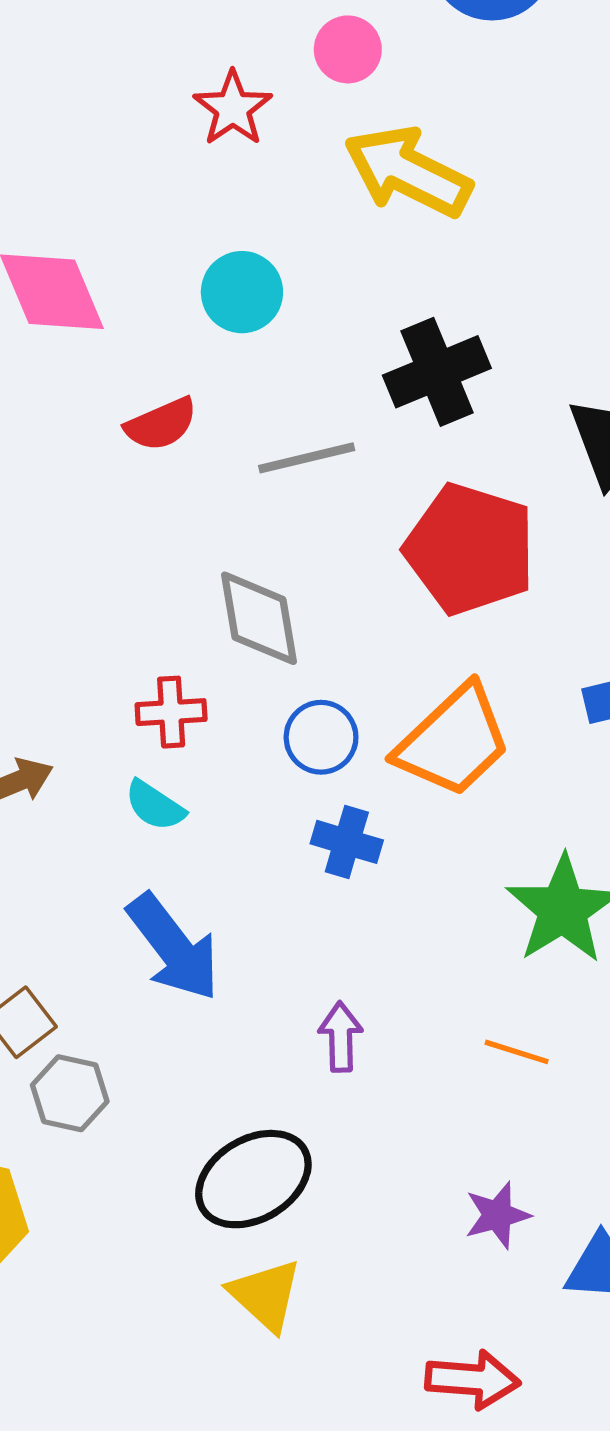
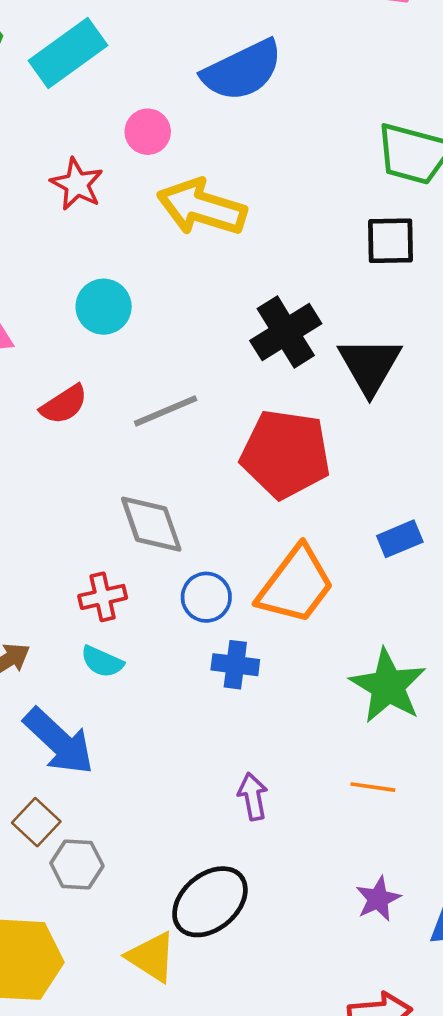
black cross: (437, 372) -> (286, 332), moved
blue arrow: (173, 947) -> (59, 741), moved
yellow triangle: (266, 1295) -> (152, 957), moved

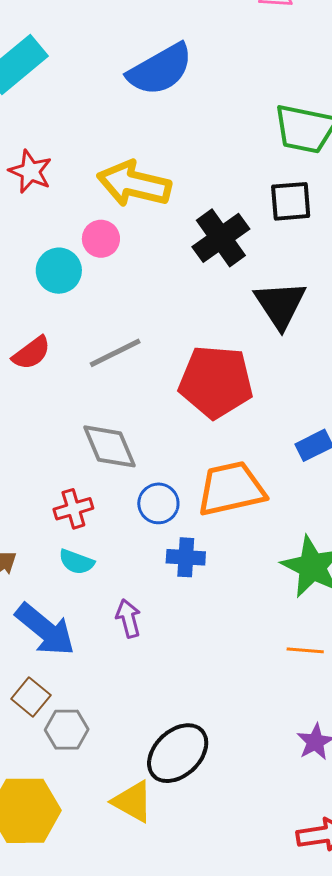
pink circle: (148, 132) -> (101, 239), moved
black cross: (286, 332) -> (221, 238), moved
orange trapezoid: (296, 585) -> (231, 489), turned -136
purple arrow: (253, 796) -> (128, 618), moved

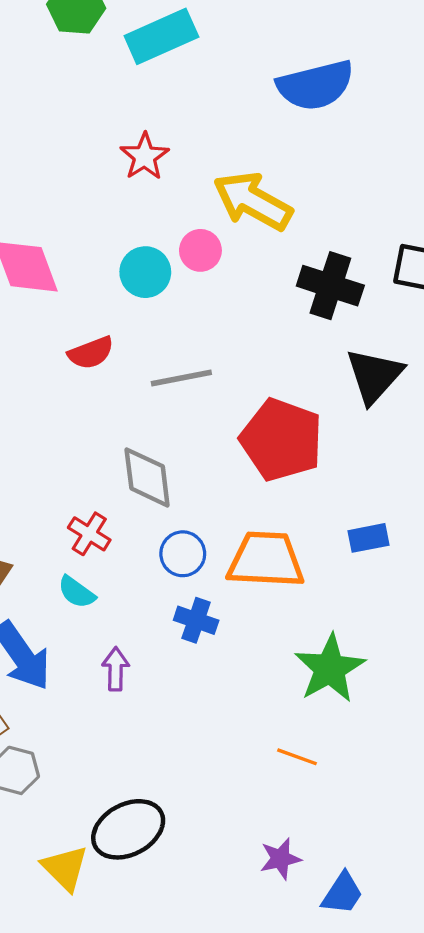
black cross: (221, 238) -> (330, 286), turned 38
red cross: (73, 509) -> (89, 534), turned 33

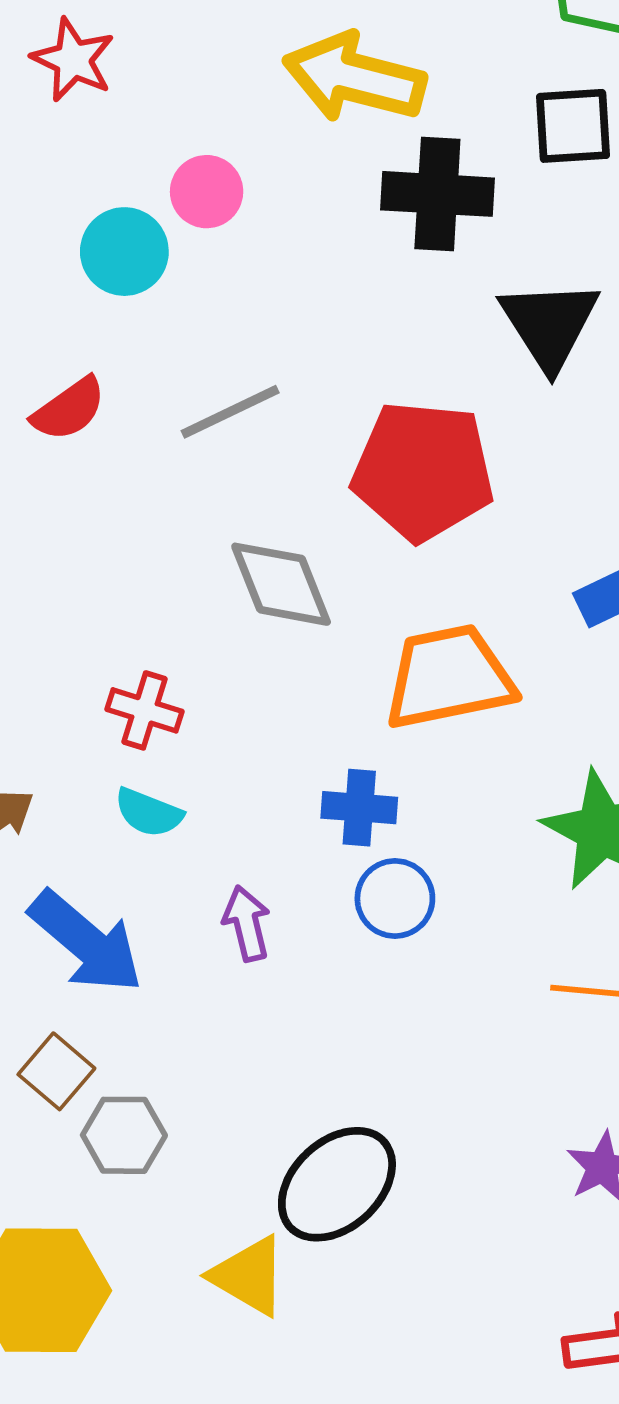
yellow arrow: (253, 201) -> (354, 78), moved
gray diamond: (147, 477) -> (281, 584), moved
blue circle: (183, 554) -> (395, 898), moved

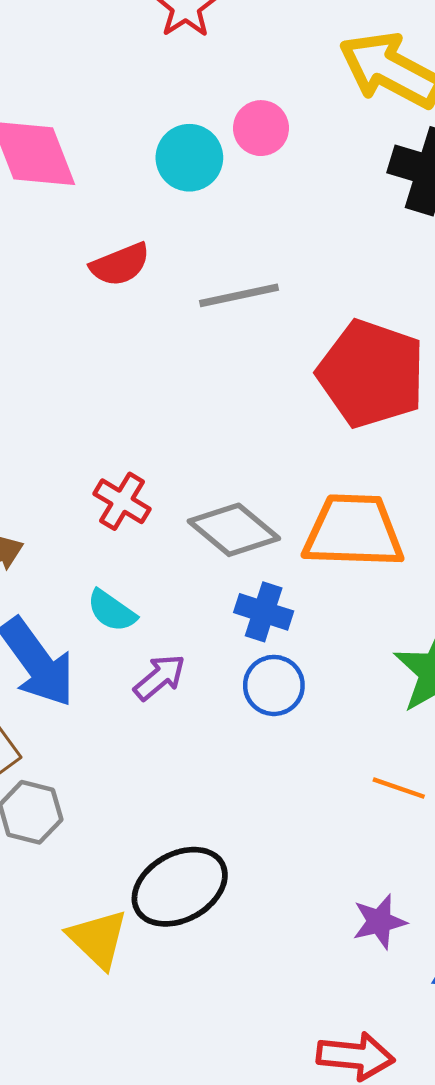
gray diamond: (281, 584) -> (234, 530), moved, turned -42
cyan semicircle: (149, 813) -> (112, 611), moved
purple arrow: (247, 923) -> (160, 677), turned 50

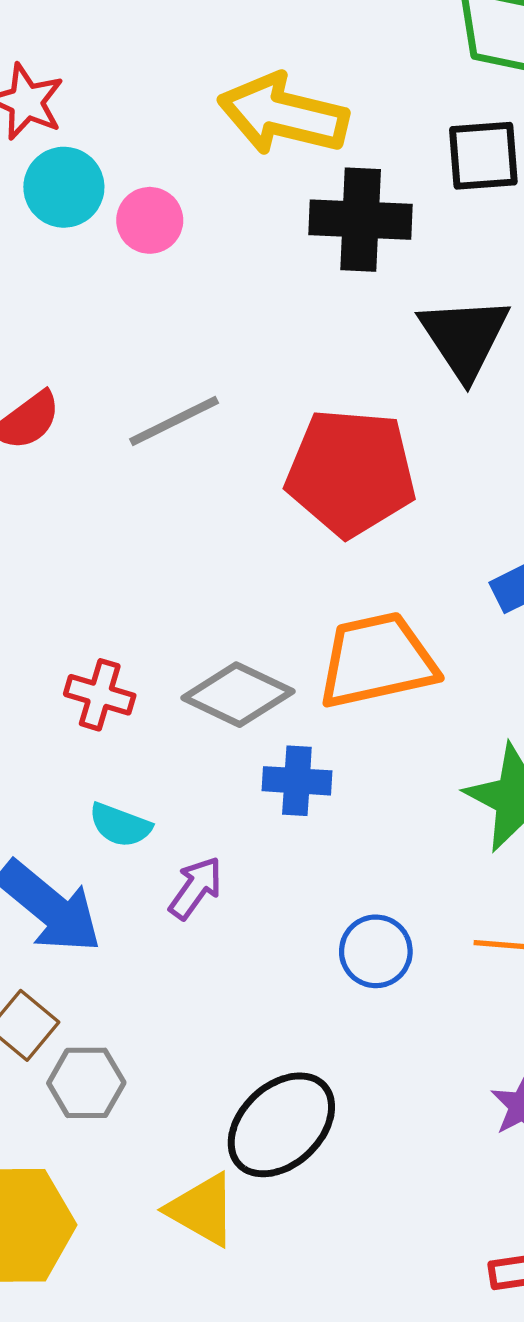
cyan circle: (189, 158) -> (64, 187), moved
blue circle: (274, 685) -> (376, 951), moved

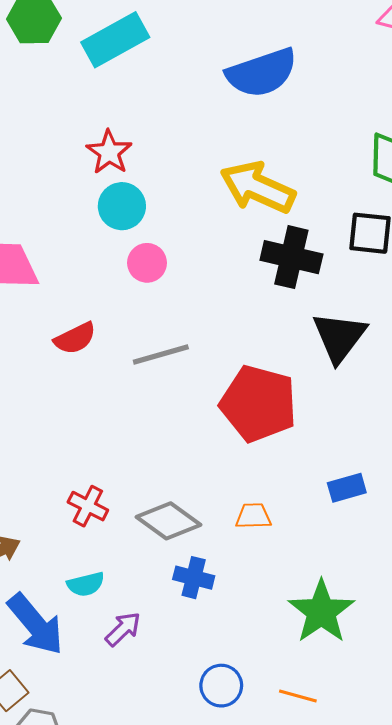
pink circle: (150, 220) -> (147, 263), moved
orange trapezoid: (377, 661) -> (253, 516), size x0.5
cyan semicircle: (120, 825) -> (86, 584), turned -45

